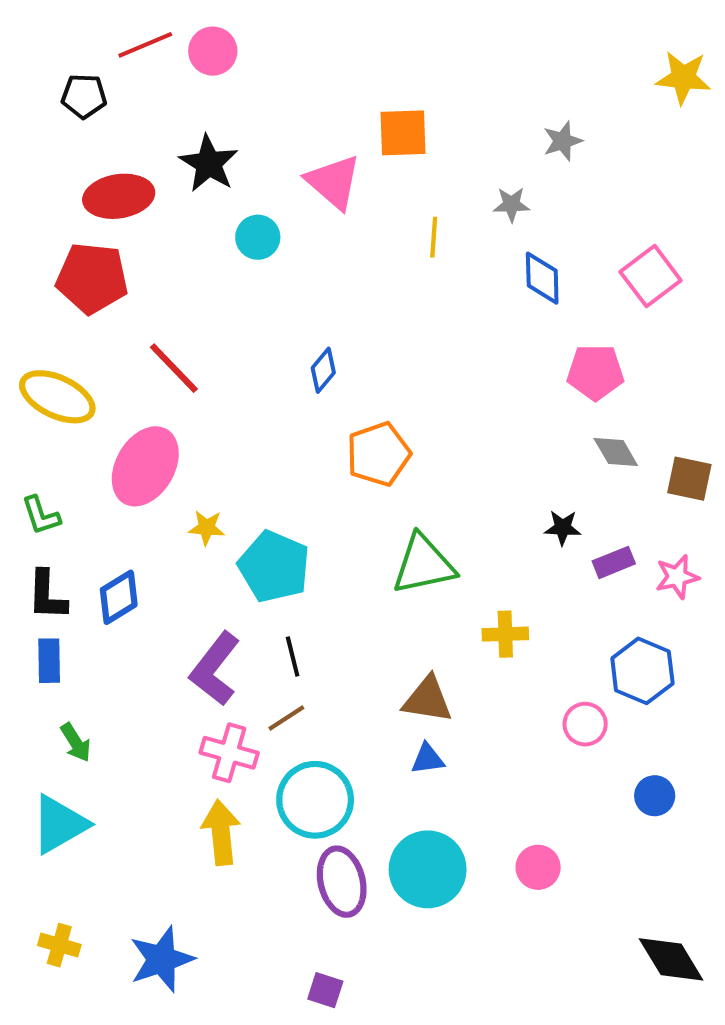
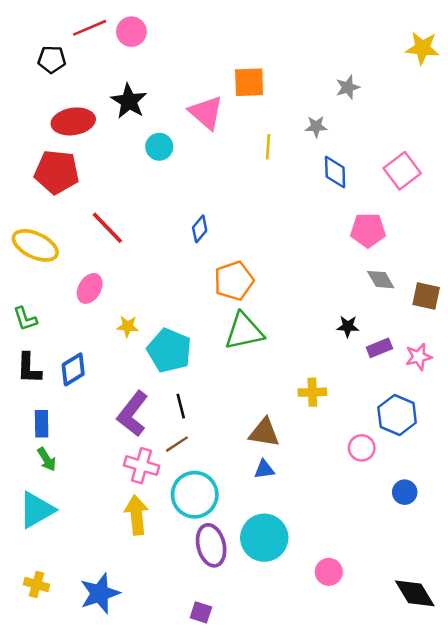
pink ellipse: (145, 466) -> (90, 288), size x0.6
green triangle: (423, 565) -> (244, 331), moved
blue rectangle: (49, 661) -> (42, 424), moved
pink circle: (538, 867) -> (329, 572), moved

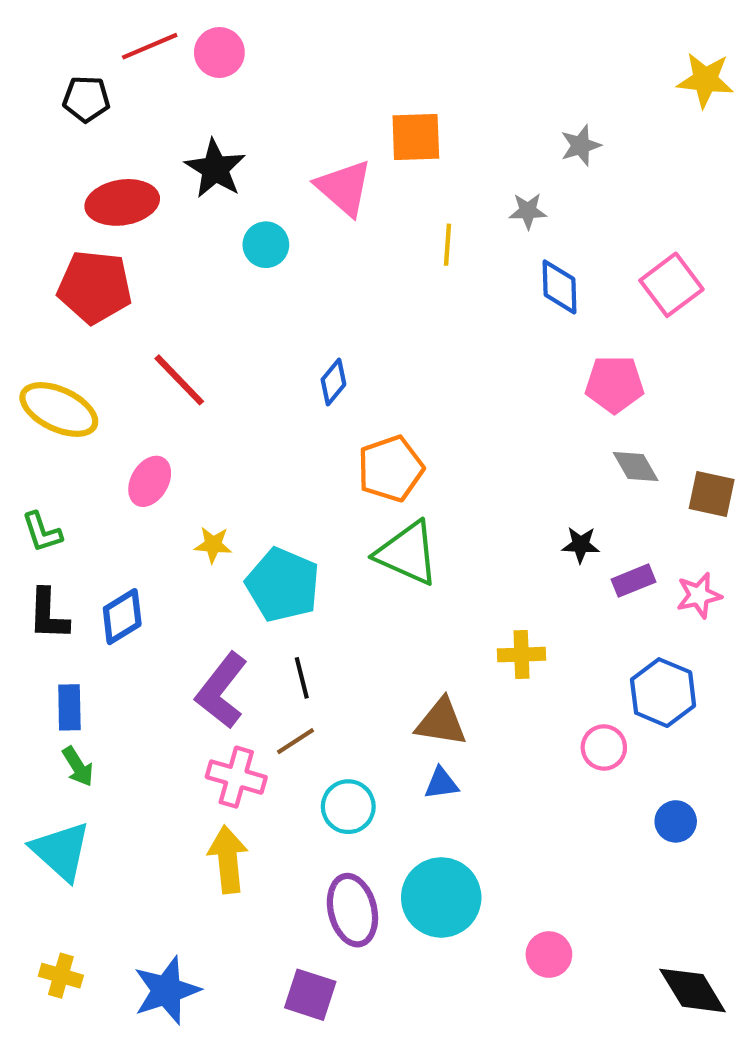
green triangle: (244, 331) -> (407, 553), turned 36
cyan circle: (195, 495) -> (348, 807), moved, size x0.7
cyan triangle: (37, 510) -> (61, 851), turned -48
purple square: (201, 612) -> (310, 995), moved, size x1.4

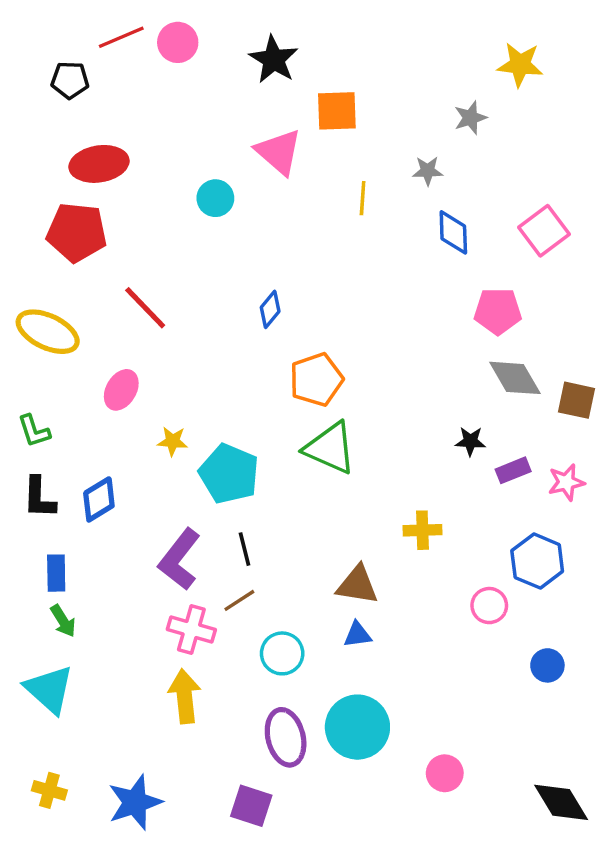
yellow star: (705, 80) -> (520, 65), moved
black star: (215, 169) -> (274, 60), moved
gray diamond: (636, 467) -> (515, 378), size x1.4

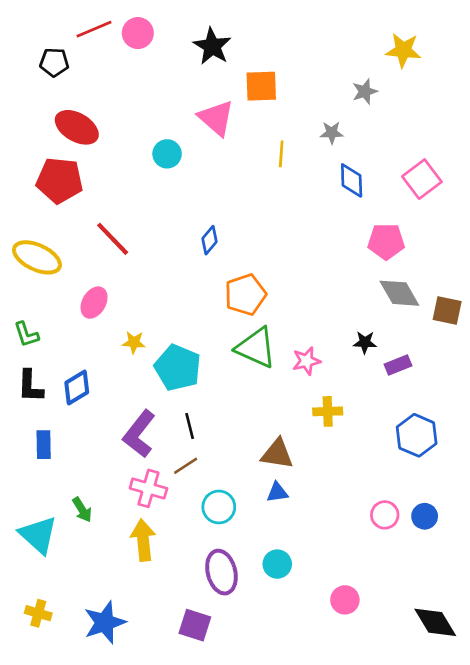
red ellipse: (99, 164) -> (77, 127), turned 39
pink star: (566, 482) -> (306, 361), moved
pink circle: (489, 606) -> (385, 515), moved
green arrow: (63, 621) -> (82, 510), moved
cyan circle: (357, 727) -> (277, 564), size x0.6

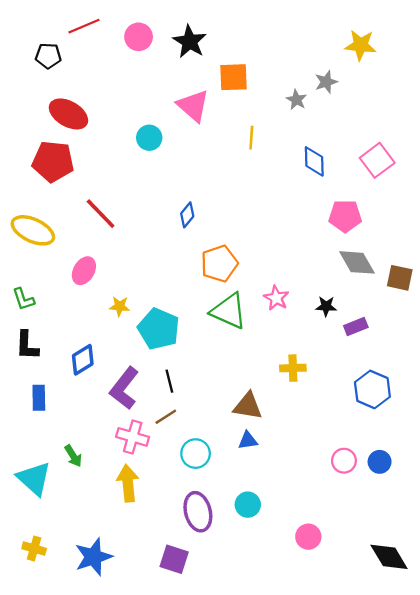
pink circle: (138, 33) -> (139, 37), moved
gray star: (332, 133) -> (296, 100), moved, turned 30
pink star: (306, 361) -> (276, 298), moved, turned -30
blue diamond: (77, 387) -> (83, 360), moved

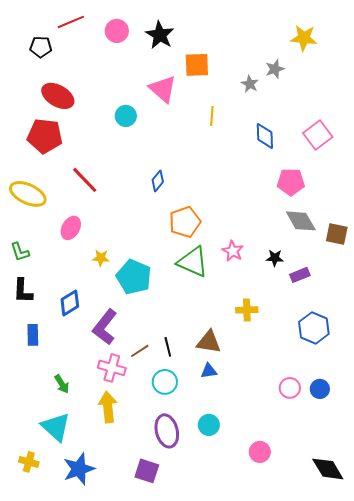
black line: (169, 381) -> (168, 347), moved
cyan triangle: (34, 478) -> (56, 427), moved

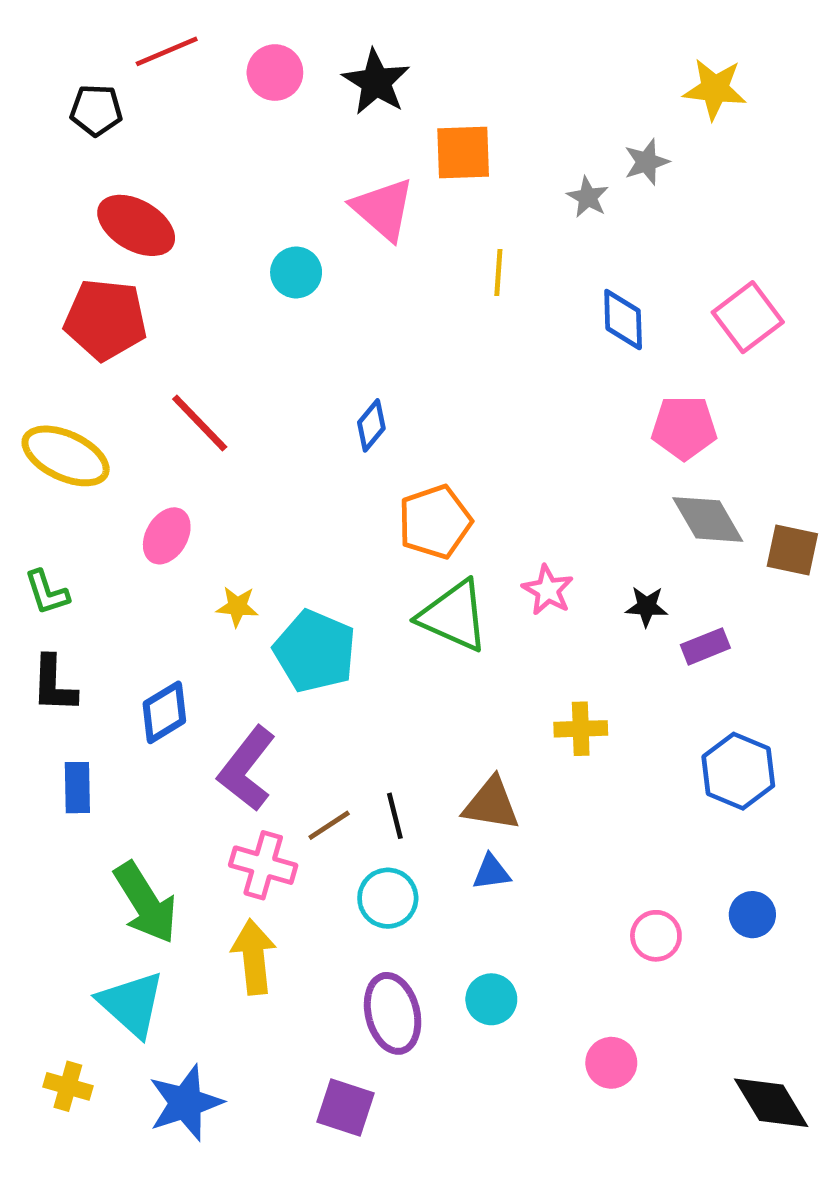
green arrow: (62, 384) -> (146, 903), size x1.8
pink circle: (290, 388) -> (656, 936), moved

